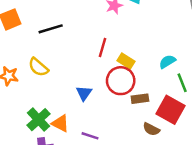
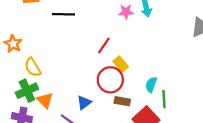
cyan semicircle: (167, 62) -> (151, 85), moved, turned -56
yellow semicircle: (38, 67) -> (33, 67), moved
blue triangle: (84, 93) -> (84, 102), moved

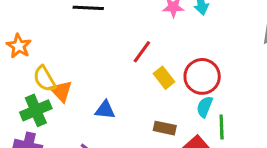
red circle: (110, 80) -> (202, 76), moved
orange triangle: (45, 100) -> (61, 91), moved
blue triangle: (84, 102) -> (105, 110), moved, turned 42

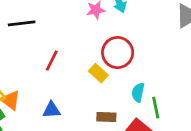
red line: (142, 52) -> (52, 61), moved
red circle: (202, 76) -> (118, 53), moved

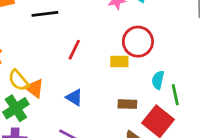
yellow rectangle: (98, 73) -> (119, 62), turned -42
blue triangle: (52, 110) -> (74, 97), turned 36

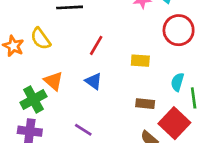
red circle: (138, 42) -> (179, 30), moved
yellow semicircle: (18, 80) -> (41, 39), moved
blue triangle: (74, 97) -> (93, 81), moved

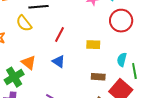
yellow semicircle: (41, 39) -> (24, 23), moved

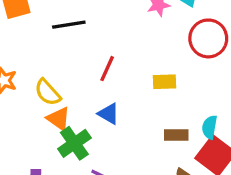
yellow semicircle: (24, 23) -> (48, 92), moved
cyan semicircle: (122, 60) -> (210, 127), moved
green cross: (14, 77) -> (74, 143), moved

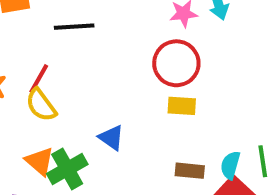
red circle: (208, 38) -> (176, 63), moved
red line: (107, 69) -> (39, 79), moved
orange triangle: (59, 119) -> (40, 161), moved

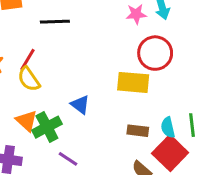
red circle: (176, 63) -> (155, 53), moved
yellow rectangle: (182, 106) -> (133, 82), size x1.5
cyan semicircle: (230, 165) -> (168, 127), turned -30

